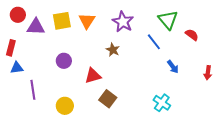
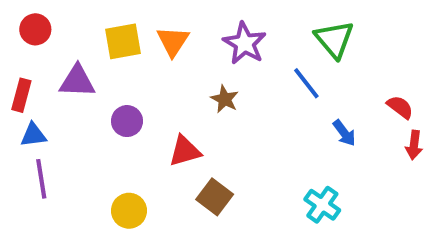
purple triangle: (36, 27) -> (77, 81), moved
red semicircle: (192, 35) -> (400, 107), moved
purple line: (33, 90) -> (41, 179), moved

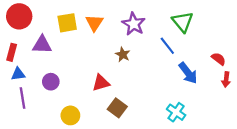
red circle: (35, 29) -> (19, 16), size x1.5
purple circle: (127, 121) -> (51, 82), moved
blue arrow: (344, 133) -> (188, 73), size x1.5

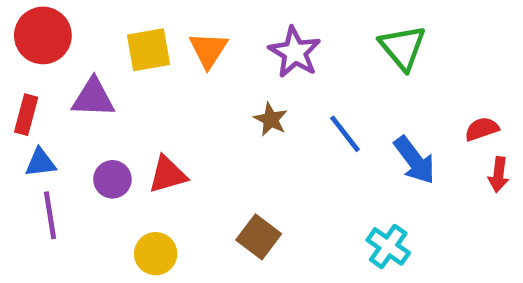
blue line: (167, 46) -> (345, 134), moved
red semicircle: (219, 59) -> (482, 129), turned -56
red triangle: (101, 83) -> (168, 175), moved

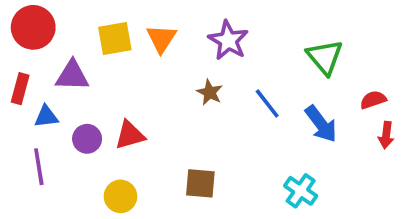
green triangle: (403, 47) -> (325, 57), moved
blue triangle: (41, 163) -> (46, 117), moved
brown square: (259, 237) -> (200, 183), turned -32

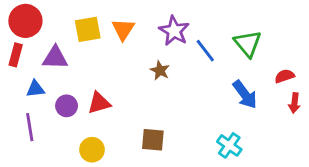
red rectangle: (20, 89) -> (16, 55), moved
blue line: (267, 104) -> (205, 51), moved

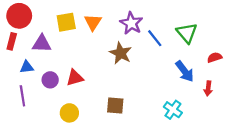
brown star: (160, 70) -> (121, 53), size x1.5
red arrow: (294, 103) -> (208, 88), moved

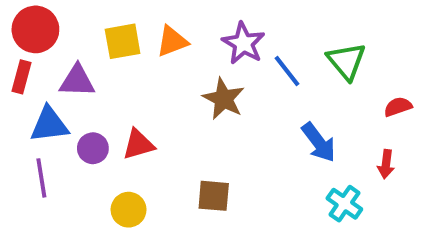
orange triangle: (93, 22) -> (172, 41), turned 36
blue triangle: (27, 67) -> (49, 124), size x1.5
blue arrow: (185, 71) -> (319, 142), moved
cyan cross: (173, 110) -> (344, 204), moved

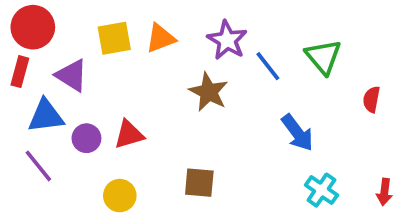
purple triangle: (77, 81) -> (72, 75), turned 30
red semicircle: (398, 107) -> (371, 99), turned -60
red arrow: (386, 164) -> (384, 192), moved
purple line: (41, 178) -> (38, 166), turned -30

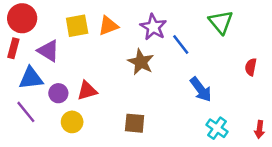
green triangle: (323, 57) -> (221, 22), moved
yellow circle: (120, 196) -> (72, 122), moved

